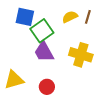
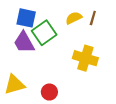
purple trapezoid: (44, 52) -> (24, 42), moved

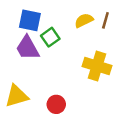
green square: (44, 33) -> (50, 37), size x0.7

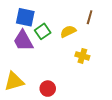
yellow semicircle: (84, 20) -> (68, 31), moved
yellow cross: (97, 66) -> (82, 56), size x0.6

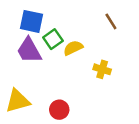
brown line: (90, 17) -> (111, 21), turned -48
yellow semicircle: (68, 31) -> (73, 48), moved

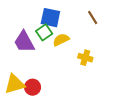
blue square: (32, 21) -> (50, 18), moved
red circle: (59, 110) -> (33, 87), moved

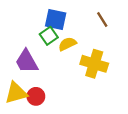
purple trapezoid: (24, 42) -> (27, 61), moved
yellow cross: (85, 58) -> (94, 64), size x1.6

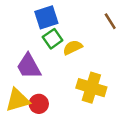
blue square: (56, 19) -> (46, 17), moved, turned -30
yellow cross: (94, 64) -> (91, 88), moved

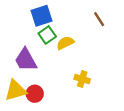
yellow cross: (91, 88) -> (82, 79), size x0.6

